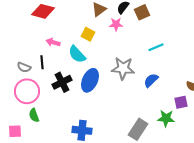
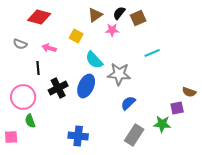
yellow square: (88, 34) -> (76, 36), moved
cyan semicircle: (77, 54) -> (94, 60), moved
gray semicircle: (24, 67) -> (20, 44), moved
blue semicircle: (151, 80) -> (128, 103), moved

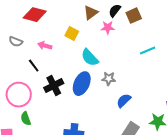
black line: (38, 68) -> (34, 66), turned -32
gray star: (119, 74) -> (109, 79), moved, size x0.6

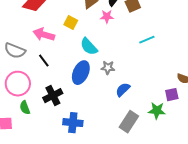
gray semicircle: (16, 42) -> (15, 51), moved, size x1.5
pink arrow: (45, 46) -> (44, 35), size x1.5
black line: (34, 66) -> (44, 61), moved
black cross: (54, 86) -> (53, 96), moved

